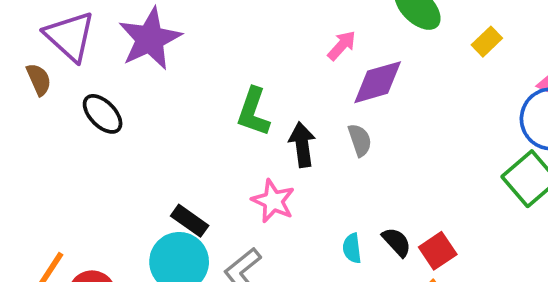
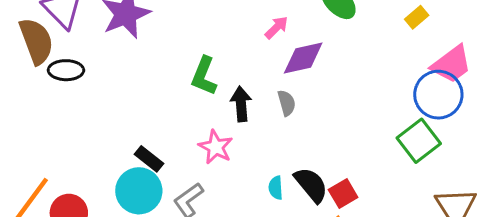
yellow rectangle: (487, 42) -> (417, 17), moved
brown semicircle: (39, 79) -> (36, 41), size x1.8
black ellipse: (103, 114) -> (66, 70), moved, turned -48
black semicircle: (397, 242) -> (311, 185), size x1.5

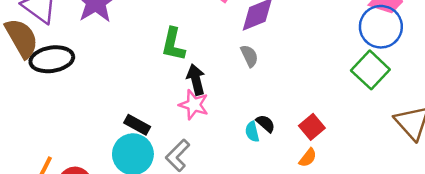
black ellipse: (66, 70) -> (52, 59), size x1.4
black arrow: (241, 104) -> (196, 80), moved
black semicircle: (311, 185) -> (266, 123), moved, size x0.6

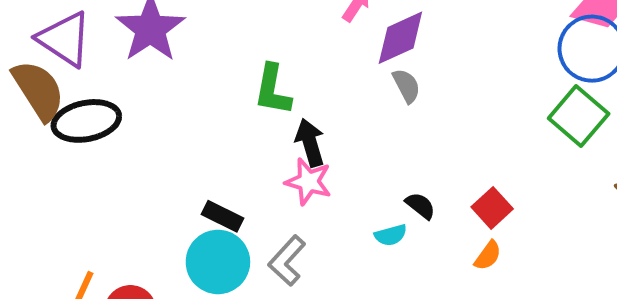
gray semicircle: (249, 56) -> (406, 86), moved
cyan semicircle: (252, 132) -> (391, 235), moved, turned -90

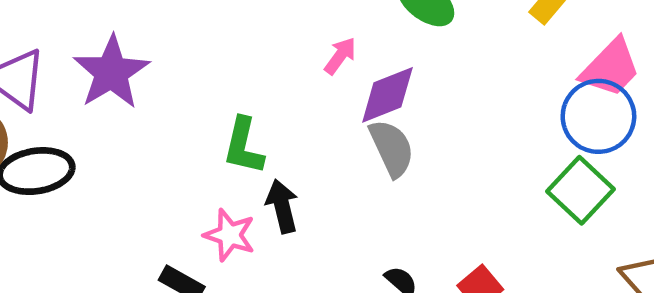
gray semicircle: (406, 86) -> (392, 148), size x1.5
pink star: (308, 182) -> (230, 235), moved

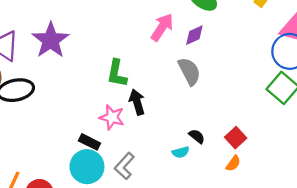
pink arrow: (340, 56) -> (162, 27), size x1.5
purple diamond: (387, 95) -> (194, 35), moved, size x0.7

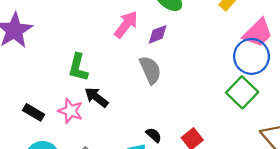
black arrow: (137, 102) -> (96, 97), turned -40
black rectangle: (89, 142) -> (34, 112), moved

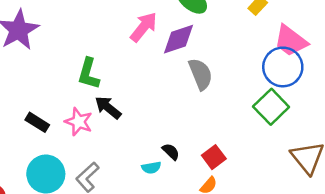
pink trapezoid: (258, 33) -> (291, 41), turned 80
purple diamond: (158, 34) -> (179, 39), size x1.4
gray semicircle: (150, 70) -> (201, 74), moved

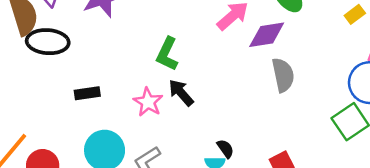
black rectangle: (37, 122) -> (87, 93), moved, turned -50
black semicircle: (171, 152) -> (225, 149), moved

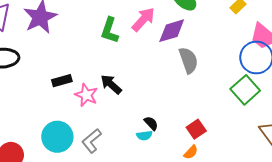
green L-shape: (167, 54) -> (110, 30), moved
black rectangle: (87, 93) -> (62, 81), moved

